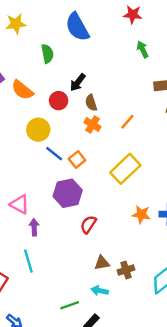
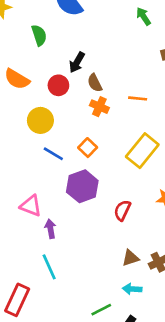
orange line: (127, 122) -> (138, 98), turned 63
blue line: (54, 154) -> (53, 154), moved
red semicircle: (88, 224) -> (122, 210), moved

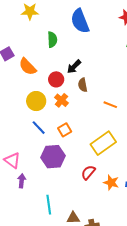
orange cross: (99, 107) -> (61, 100), moved
red semicircle: (122, 210) -> (88, 172), moved
cyan line: (49, 267) -> (49, 205), moved

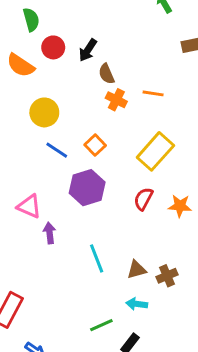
green semicircle: (52, 40) -> (31, 20), moved
red circle: (56, 79) -> (53, 47), moved
orange cross: (61, 100) -> (116, 100), moved

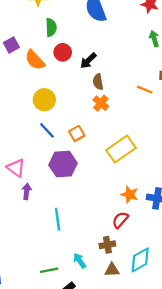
orange line: (153, 93) -> (145, 90), moved
red semicircle: (143, 199) -> (120, 220), moved
brown triangle: (137, 270) -> (112, 270), moved
cyan arrow: (137, 304) -> (80, 261), turned 35

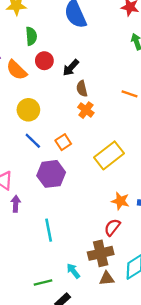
brown cross: (107, 245) -> (101, 253), size x1.5

